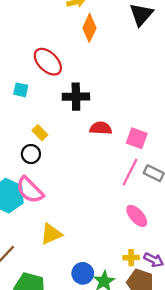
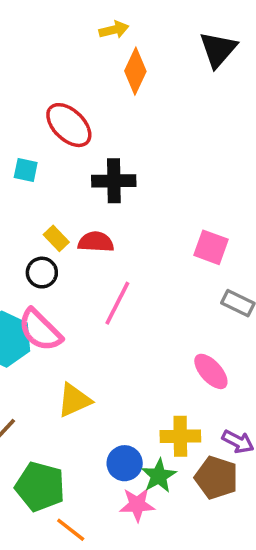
red semicircle: (101, 128) -> (96, 242), moved
pink line: (130, 172) -> (117, 303), moved
yellow cross: (131, 258) -> (180, 436), moved, size x1.5

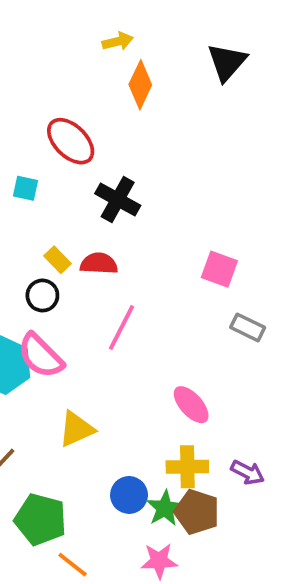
black cross: (114, 181) -> (118, 199), turned 30
pink ellipse: (211, 371) -> (191, 405), moved
brown pentagon: (216, 478) -> (197, 512), moved
pink star: (137, 505) -> (159, 561), moved

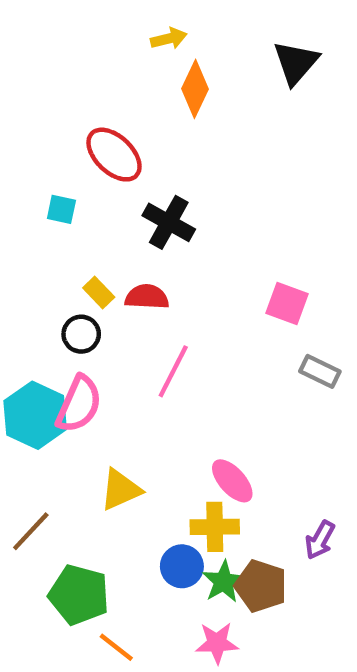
pink semicircle: (41, 356) -> (79, 404), turned -111
pink ellipse: (191, 405) -> (232, 481), moved
yellow cross: (187, 467) -> (215, 527), moved
purple arrow: (248, 472) -> (320, 540), turned 92

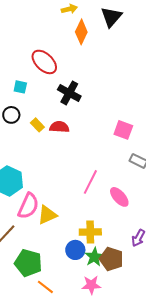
black triangle: (296, 63) -> (111, 17), moved
black circle: (81, 334) -> (11, 115), moved
pink line: (173, 371) -> (90, 182), moved
pink semicircle: (79, 404) -> (28, 206), moved
pink ellipse: (232, 481) -> (119, 197), moved

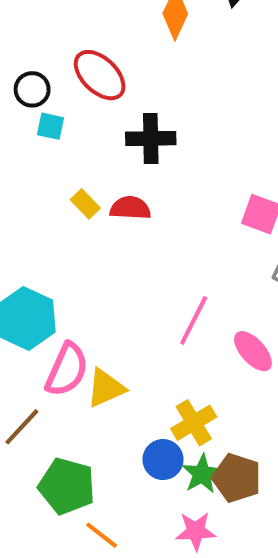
black cross: (69, 93) -> (151, 138), turned -30
black circle: (11, 115) -> (32, 89), moved
yellow cross: (90, 232) -> (194, 423), turned -30

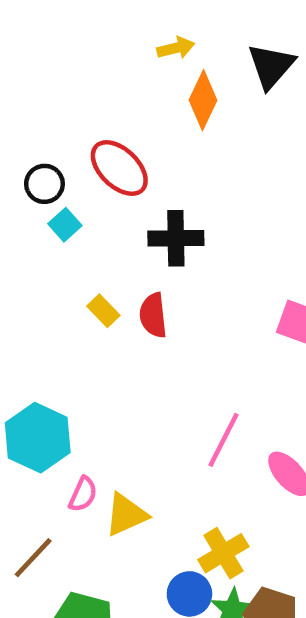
cyan square: (51, 126) -> (65, 225), turned 36
red semicircle: (130, 208) -> (153, 315), turned -99
pink semicircle: (67, 370) -> (83, 494), size x0.6

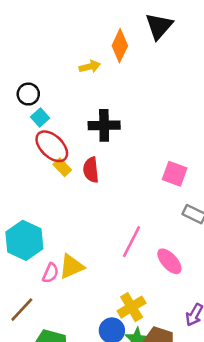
yellow arrow: (176, 48) -> (90, 67), moved
red ellipse: (119, 168) -> (52, 146), moved
yellow triangle: (126, 515) -> (71, 266), moved

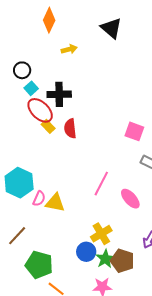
black triangle: (159, 26) -> (111, 28), moved, turned -30
orange diamond: (120, 46) -> (49, 20), moved
black cross: (104, 125) -> (59, 94), moved
yellow triangle: (71, 266) -> (55, 203), turned 35
pink semicircle: (51, 273) -> (39, 199), moved

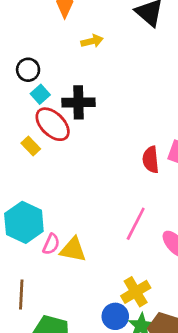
yellow rectangle: (48, 126) -> (31, 146), moved
red semicircle: (70, 128) -> (151, 160), moved
brown line: (17, 236) -> (21, 295), turned -40

